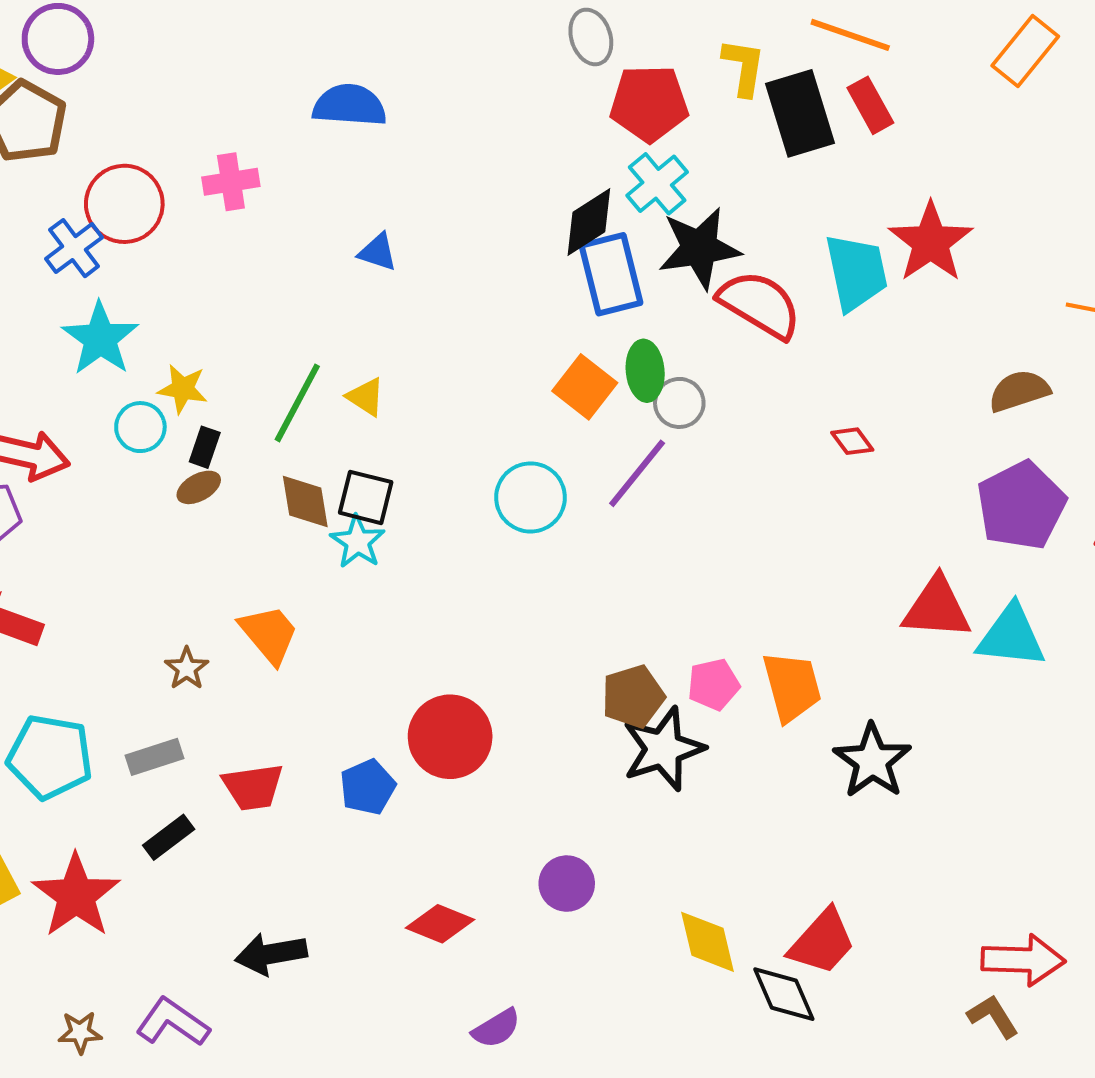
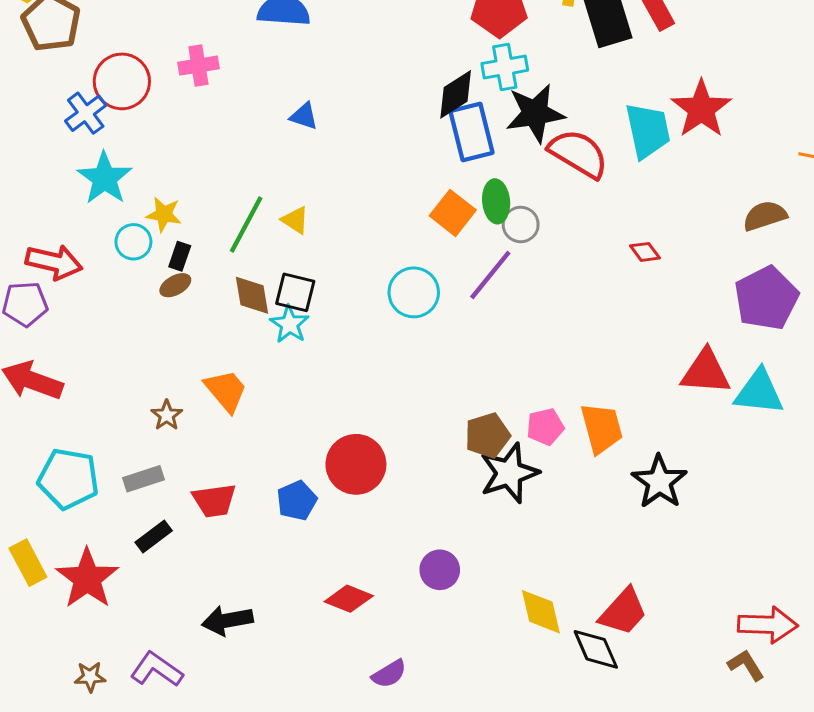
cyan cross: (657, 184) -> (505, 67), turned 30

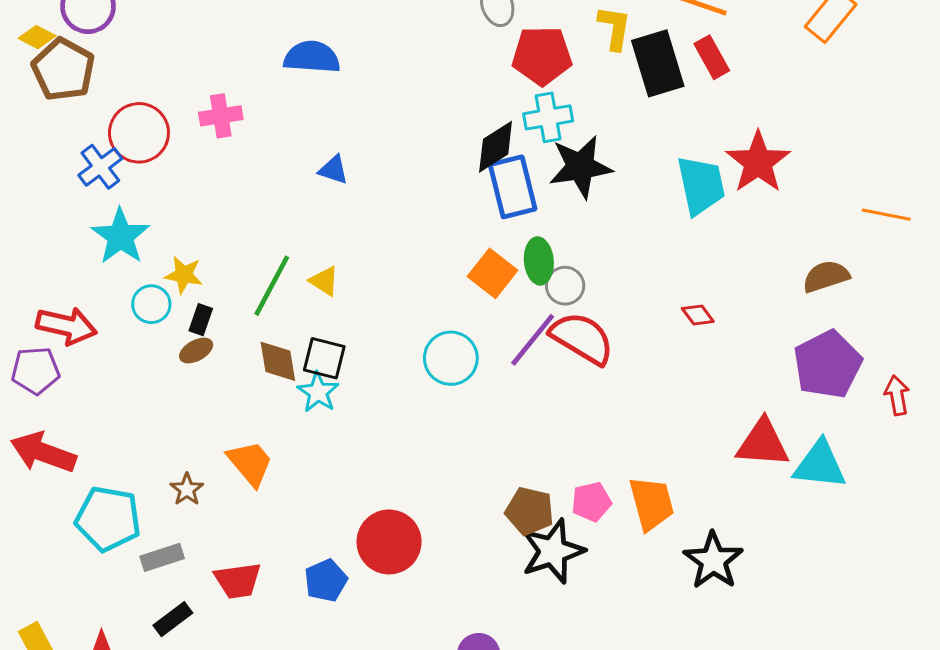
red semicircle: (578, 154) -> (582, 338), moved
brown pentagon: (487, 435) -> (530, 511), turned 30
cyan pentagon: (68, 479) -> (108, 519), moved

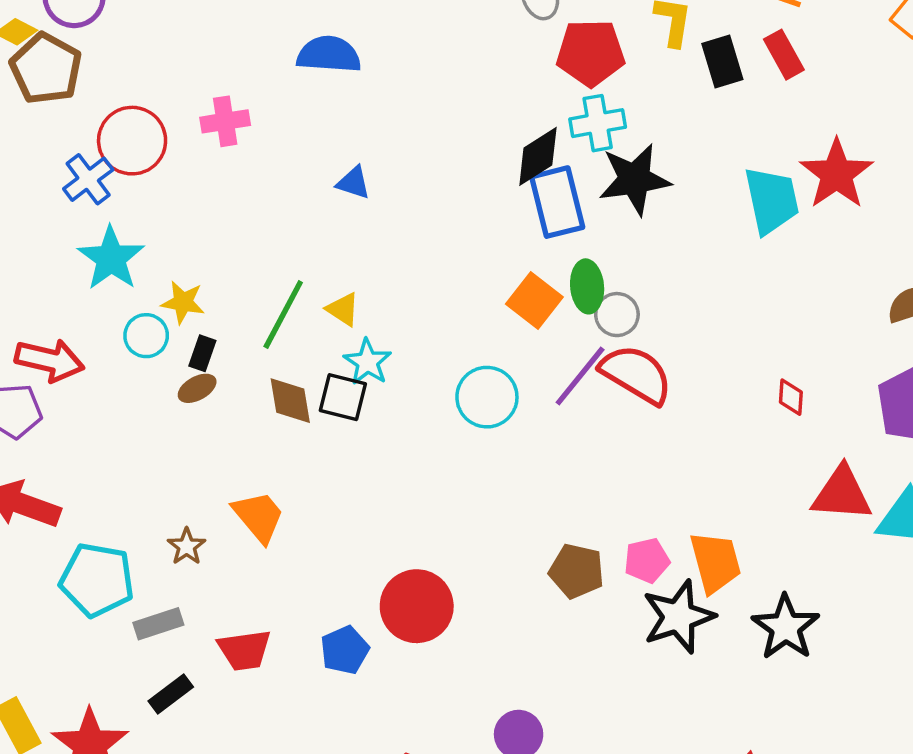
black rectangle: (658, 63) -> (722, 62), size x0.7
red diamond: (698, 315) -> (791, 397), moved, turned 40
cyan star: (318, 392) -> (367, 362), moved
black star: (553, 551) -> (678, 617), moved

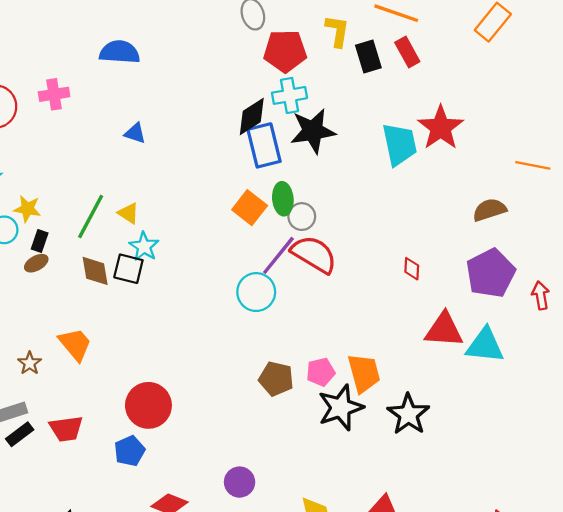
cyan circle: (487, 397) -> (256, 292), moved
red circle: (417, 606) -> (148, 405), moved
blue pentagon: (345, 650) -> (130, 451), moved
black rectangle: (171, 694) -> (20, 434), moved

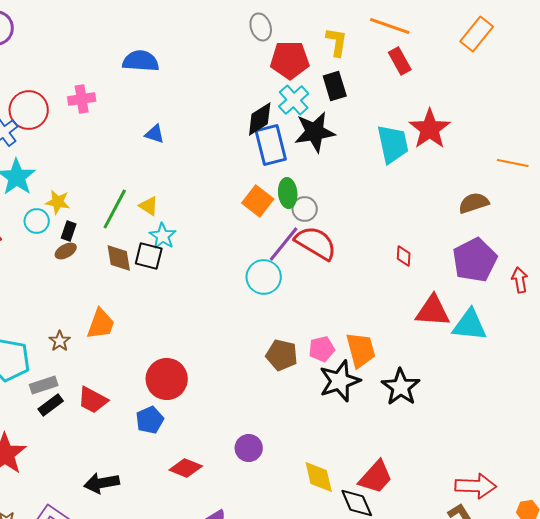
black rectangle: (368, 57) -> (335, 86), moved
cyan cross: (290, 95) -> (294, 100), turned -32
orange trapezoid: (75, 344) -> (101, 324), turned 60
red trapezoid: (66, 429) -> (93, 400), turned 36

